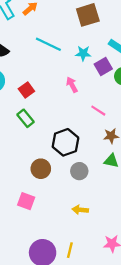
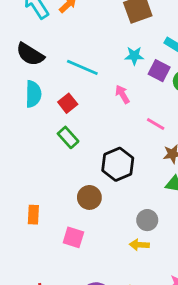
cyan line: (48, 44) -> (82, 67), moved
purple square: (103, 66) -> (159, 71), turned -30
gray circle: (79, 171) -> (147, 220), moved

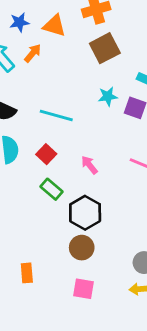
pink arrow: (122, 94) -> (89, 165), moved
black hexagon: (118, 164) -> (85, 213), moved
pink square: (73, 237) -> (84, 289), moved

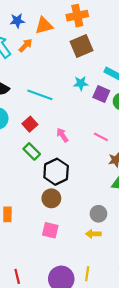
orange triangle: (54, 26) -> (44, 26), turned -36

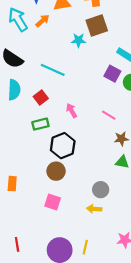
cyan star: (81, 83) -> (79, 40), moved
green rectangle: (32, 151) -> (40, 124), turned -63

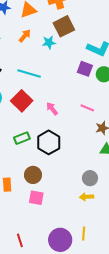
orange arrow: (42, 21) -> (25, 36), moved
red square: (41, 97) -> (22, 101), size x1.5
green rectangle: (40, 124) -> (22, 138), moved
brown circle: (56, 171) -> (33, 175), moved
pink square: (53, 202) -> (36, 198), moved

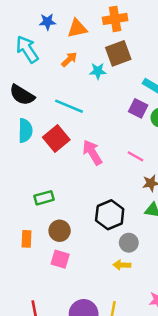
pink arrow: (52, 109) -> (92, 152), size x1.5
green rectangle: (22, 138) -> (44, 198), moved
black hexagon: (49, 142) -> (110, 215), moved

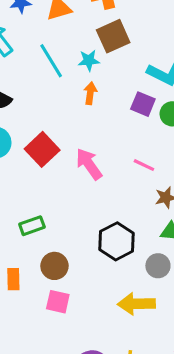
orange arrow: (69, 59) -> (90, 93), moved, turned -35
cyan line: (69, 106) -> (51, 61), moved, turned 40
gray circle: (129, 243) -> (158, 266), moved
yellow arrow: (122, 265) -> (136, 304), size x1.6

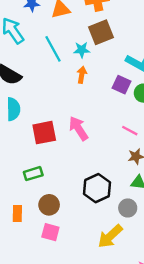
red square: (42, 149) -> (44, 133), moved, turned 30
pink line: (144, 165) -> (130, 131), moved
yellow arrow: (136, 304) -> (110, 236), turned -44

